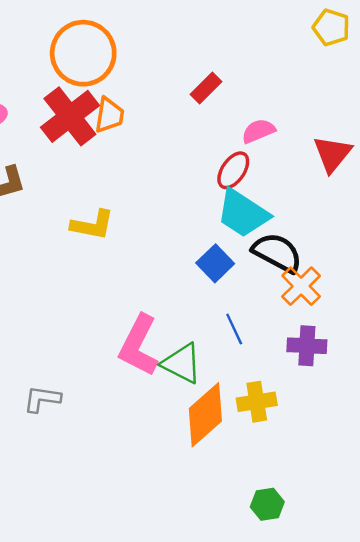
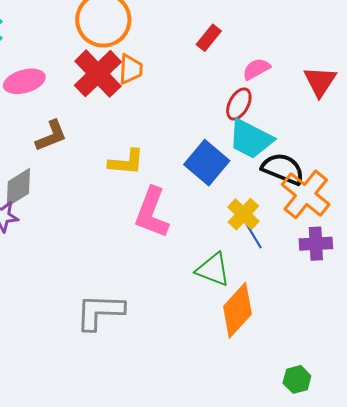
blue square: (215, 263) -> (207, 163), moved, size x1.4
orange cross: (301, 286) -> (306, 194), size x1.4
pink L-shape: (139, 345) -> (152, 213), moved
gray L-shape: (42, 399) -> (100, 312), size x1.6
yellow cross: (257, 402) -> (243, 214), moved, turned -32

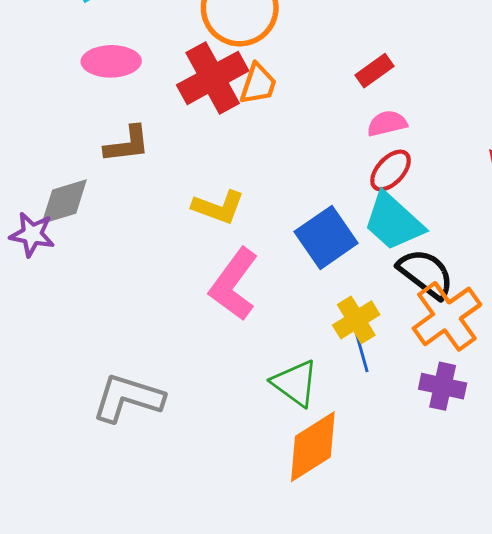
pink semicircle: (256, 69) -> (387, 123), moved

